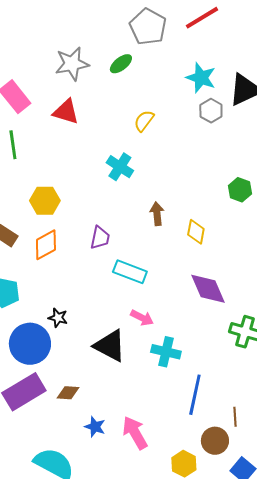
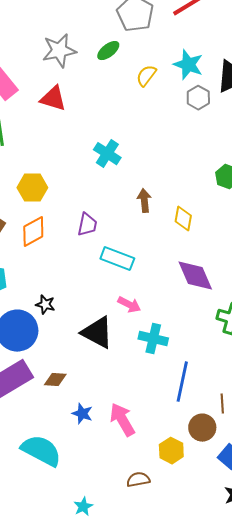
yellow semicircle: (144, 121) -> (146, 76), moved

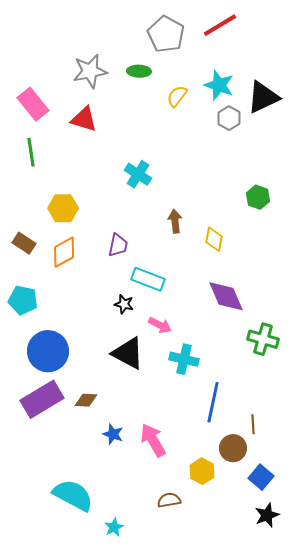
green ellipse: (108, 51) -> (139, 71), turned 40
black star: (45, 305) -> (124, 304), moved
cyan semicircle: (41, 451) -> (73, 495), moved

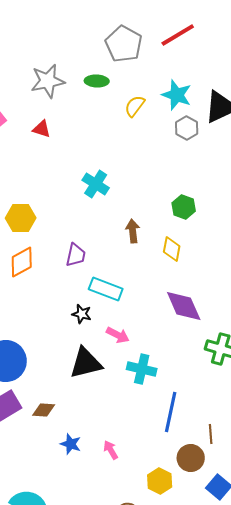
red triangle: (84, 119) -> (42, 129), size x0.7
green hexagon: (258, 197) -> (184, 207), moved
black triangle: (128, 353) -> (86, 363), turned -42
pink arrow: (153, 440) -> (111, 450), size x0.6

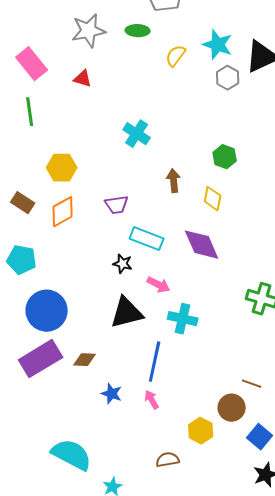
purple trapezoid: (76, 255) -> (117, 205), turned 70
purple diamond: (184, 306) -> (202, 245), moved
blue line: (171, 412) -> (155, 362), moved
brown line: (211, 434) -> (252, 384), turned -66

